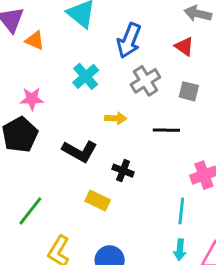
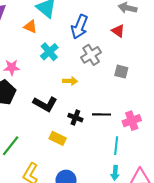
orange triangle: (35, 41) -> (30, 27), moved
gray square: (189, 91) -> (121, 72), moved
black line: (166, 130) -> (101, 114), moved

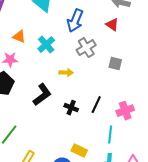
orange triangle: (30, 27) -> (19, 37), moved
black L-shape: (45, 104) -> (42, 95), turned -65
black line: (101, 114) -> (96, 105), turned -66
yellow rectangle: (58, 138) -> (79, 151), moved

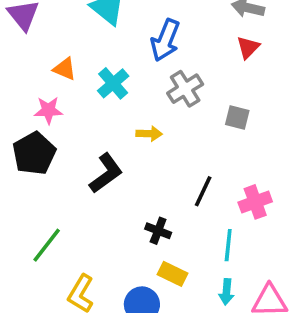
red triangle: (112, 25) -> (248, 47), moved, turned 40
black cross: (71, 108) -> (158, 231), moved

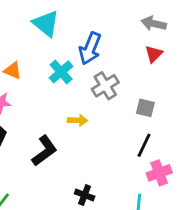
cyan cross: (113, 83) -> (61, 72), moved
black line: (203, 191) -> (144, 145), moved

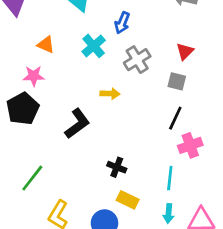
blue arrow: (90, 48) -> (122, 23), size x0.7
red triangle: (154, 54) -> (185, 51), moved

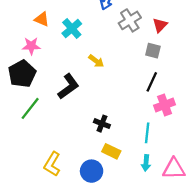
cyan cross: (94, 46) -> (72, 29), moved
gray cross: (137, 60) -> (130, 20), moved
yellow arrow: (110, 94) -> (96, 61), turned 35
green line: (32, 178) -> (30, 108), moved

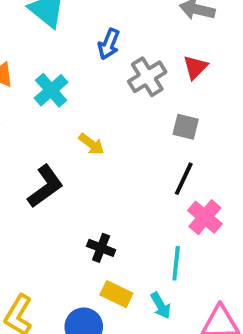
red triangle: (160, 25) -> (195, 67), moved
pink cross: (165, 105) -> (205, 217), turned -30
cyan arrow: (146, 163) -> (161, 306), moved, turned -35

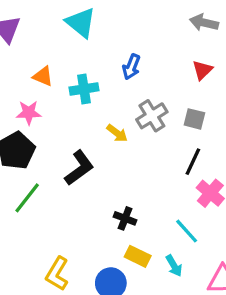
blue arrow: (109, 44) -> (131, 67), moved
gray cross: (147, 77) -> (152, 116), moved
cyan cross: (51, 90) -> (84, 89), turned 32
cyan line: (176, 263) -> (187, 231), turned -48

